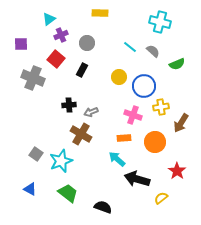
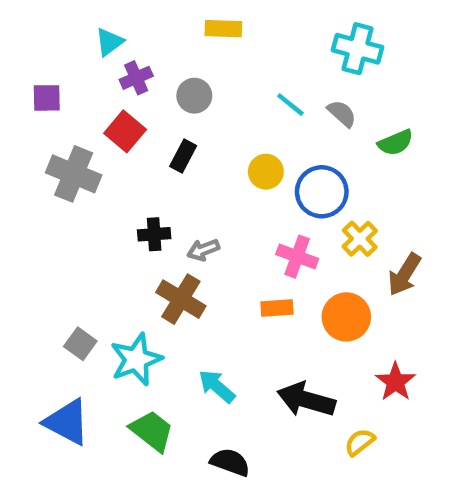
yellow cross: (161, 107) -> (360, 239), turned -35
cyan arrow: (117, 159) -> (217, 386), moved
blue triangle: (30, 189) -> (67, 422), size x1.6

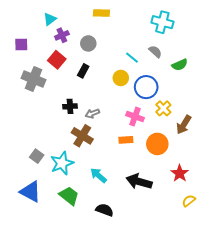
cyan line: (290, 105) -> (132, 58), moved
yellow semicircle: (360, 442) -> (189, 201), moved

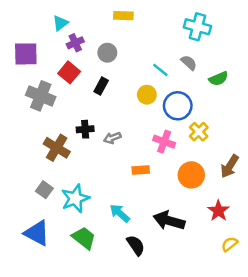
purple square: (21, 44) -> (26, 54), size x1.5
brown arrow: (184, 125) -> (230, 166), moved
brown cross: (82, 136) -> (57, 148), moved
orange rectangle: (126, 140) -> (141, 170), moved
black semicircle: (105, 210) -> (136, 245), moved, turned 36

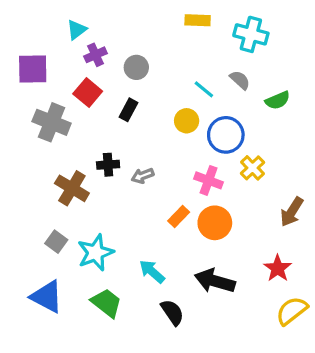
yellow rectangle: (123, 16) -> (198, 20), moved
orange rectangle: (141, 170) -> (179, 217), turned -42
orange circle: (191, 175) -> (215, 223), moved
yellow semicircle: (230, 244) -> (292, 311), size x1.5

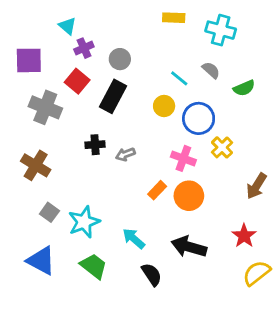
cyan triangle: (77, 30) -> (67, 26), turned -42
black rectangle: (128, 110) -> (113, 96), size x1.6
brown cross: (72, 188) -> (36, 165), moved

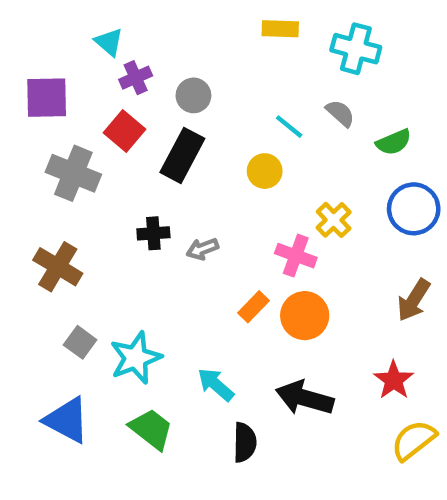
blue circle: (199, 118) -> (414, 209), moved
yellow cross: (222, 147) -> (334, 220), moved
black semicircle: (152, 274) -> (245, 442), turned 35

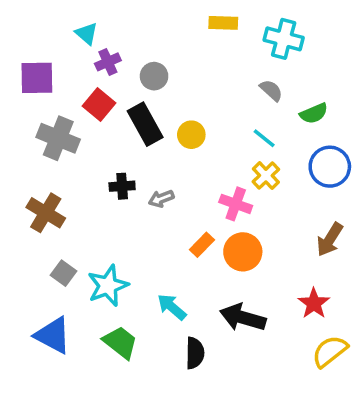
cyan line: (289, 127) -> (264, 138), moved
black rectangle: (182, 155) -> (145, 124), turned -57
yellow circle: (265, 171) -> (191, 135), moved

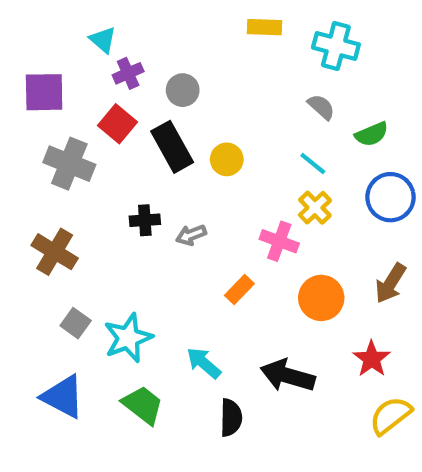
orange circle: (243, 252) -> (321, 298), moved

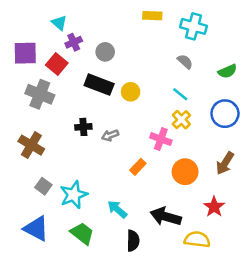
red square: (118, 124) -> (57, 64), moved
green semicircle: (372, 134) -> (227, 71), moved
black rectangle: (172, 147) -> (99, 85), turned -40
yellow semicircle: (390, 415) -> (197, 239), moved, turned 45

